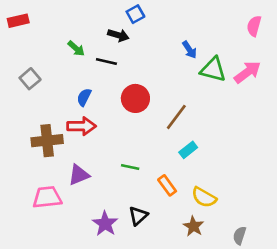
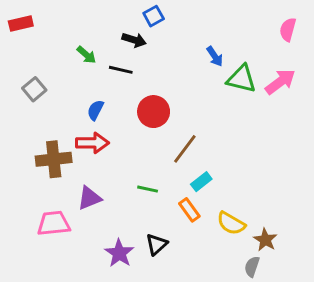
brown line: (176, 117) -> (185, 149), moved
cyan rectangle: (188, 150) -> (201, 182), moved
brown star: (193, 226) -> (265, 240), moved
gray semicircle: (240, 236) -> (252, 267), moved

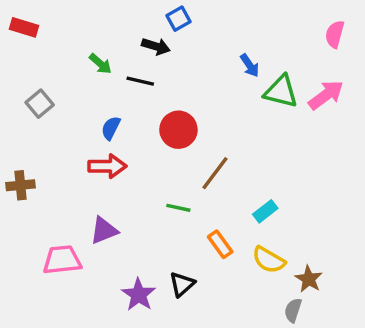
red rectangle: (21, 24) -> (24, 27), turned 30
brown cross: (54, 159) -> (21, 185), moved, size x0.7
cyan rectangle: (201, 182) -> (265, 211), moved
green line: (148, 189) -> (178, 208), moved

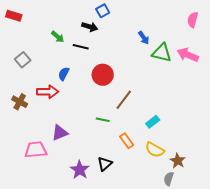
pink arrow: (326, 95) -> (188, 55), turned -120
red arrow: (107, 166) -> (48, 92), moved
brown cross: (21, 185) -> (20, 102), moved, turned 35

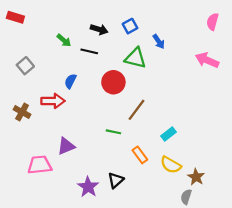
blue square: (103, 11) -> (130, 26), moved
green triangle: (162, 53) -> (135, 58), moved

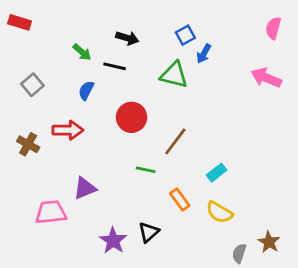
blue square: (130, 26) -> (185, 35), moved
blue arrow: (159, 41) -> (204, 54), turned 64
blue semicircle: (70, 81) -> (86, 90), moved
red circle: (113, 82) -> (132, 117), moved
brown star: (196, 177) -> (269, 242), moved

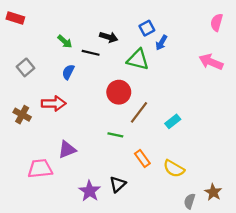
black arrow: (127, 38) -> (109, 37), moved
red circle: (132, 117) -> (119, 92), moved
cyan rectangle: (217, 173) -> (173, 121), moved

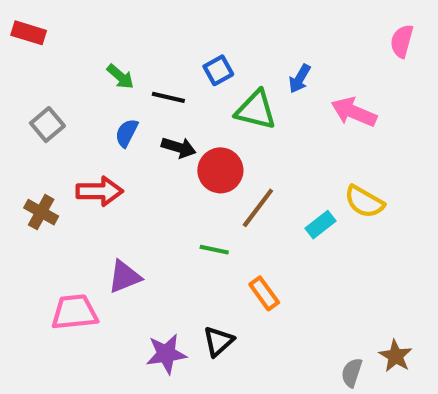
blue square: (147, 28) -> (218, 70), moved
black arrow: (109, 37) -> (179, 147), moved
pink arrow: (211, 62) -> (354, 112), moved
yellow semicircle: (174, 169) -> (364, 202), moved
purple star: (90, 191) -> (166, 354), turned 30

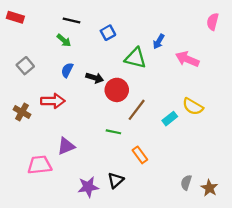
blue square: (218, 70) -> (108, 33), moved
black line: (168, 97) -> (72, 21), moved
gray semicircle: (352, 373) -> (186, 183), moved

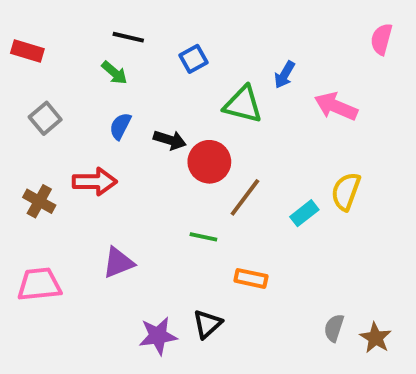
red rectangle: (15, 17) -> (27, 51), moved
yellow semicircle: (193, 106) -> (346, 191), turned 80
orange rectangle: (140, 155) -> (251, 278), turned -42
pink trapezoid: (40, 165) -> (39, 284), moved

